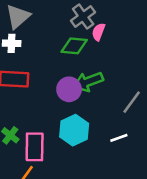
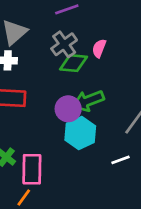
gray cross: (83, 17) -> (64, 44), moved
cyan hexagon: (74, 130) -> (80, 133), moved

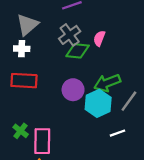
green arrow: (88, 101) -> (107, 83), moved
cyan hexagon: (80, 133) -> (98, 103), moved

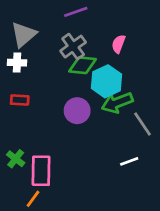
pink semicircle: (99, 38) -> (119, 44), moved
red rectangle: (24, 81) -> (20, 100), size x0.6
gray line: (129, 101) -> (143, 124), turned -70
cyan hexagon: (98, 103) -> (106, 81), moved

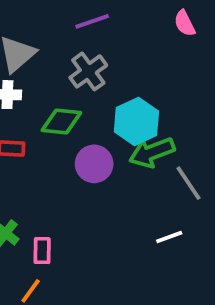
pink semicircle: (119, 44) -> (185, 23), moved, turned -48
green diamond: (82, 65) -> (61, 122), moved
pink rectangle: (41, 171) -> (42, 251), size x0.6

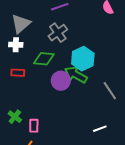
green arrow: (152, 152) -> (76, 75), moved, turned 50
white line: (169, 237) -> (100, 129), moved

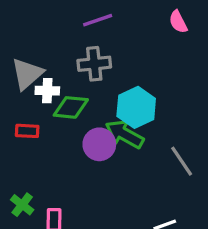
gray triangle: (21, 24) -> (27, 74), moved
gray cross: (58, 33) -> (94, 64), turned 30
white cross: (16, 45) -> (47, 91), moved

